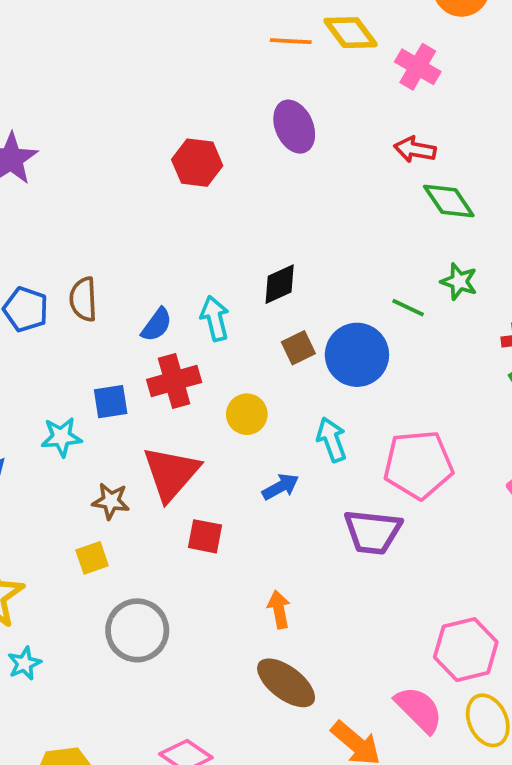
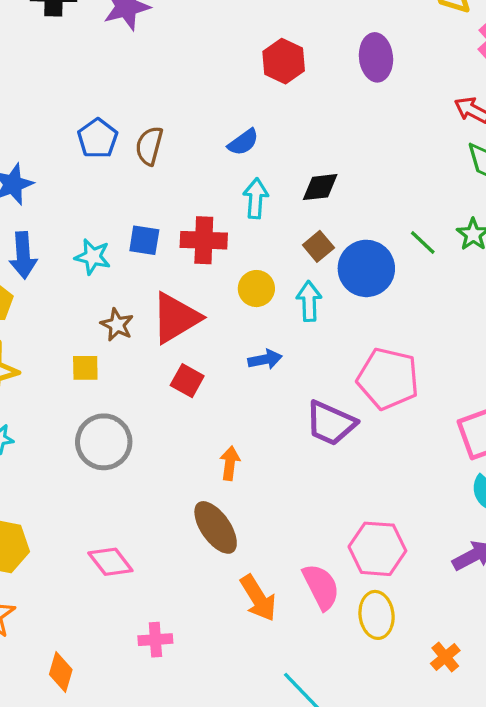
blue semicircle: (157, 325) -> (243, 142), moved
brown square: (298, 348) -> (318, 246), turned -32
cyan arrow: (332, 440) -> (309, 301), moved

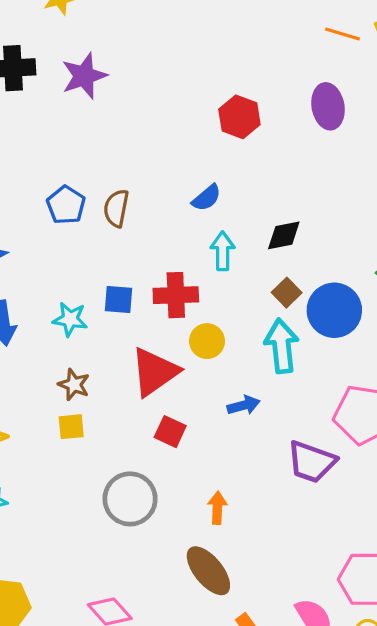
yellow circle: (256, 289) -> (207, 341), moved
cyan arrow: (309, 301) -> (282, 346), size x1.4
brown star: (117, 325) -> (74, 385), moved
gray circle: (104, 442) -> (130, 499), moved

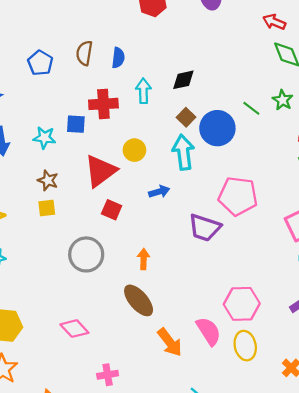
blue semicircle: (207, 198) -> (118, 58), moved, turned -42
brown semicircle: (116, 208) -> (84, 53), moved
red cross: (176, 295) -> (103, 104), moved

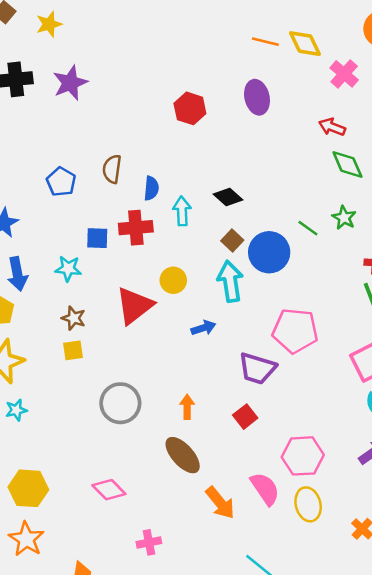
blue semicircle: (118, 58) -> (151, 188), moved
black diamond: (183, 80) -> (228, 197), turned 55
blue square: (76, 124) -> (97, 238), moved
red square: (112, 210) -> (245, 417), moved, turned 30

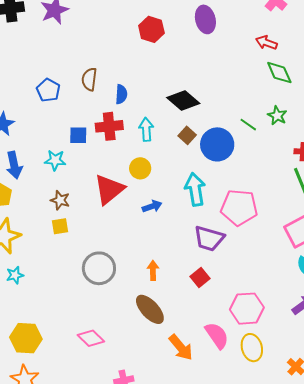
black diamond: (228, 197) -> (183, 100), size x1.4
cyan arrow: (182, 211) -> (146, 129), moved
cyan arrow: (230, 281) -> (195, 189), moved
blue arrow: (203, 328) -> (152, 206), moved

